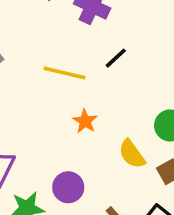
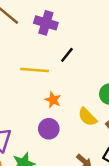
purple circle: (68, 187) -> (49, 129), moved

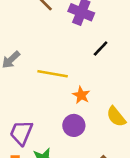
yellow line: (34, 70) -> (53, 74), moved

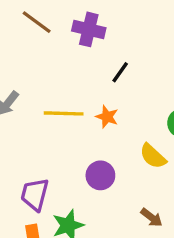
orange star: (81, 95) -> (107, 117), moved

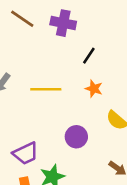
orange star: (107, 117) -> (94, 89), moved
purple trapezoid: (35, 194) -> (26, 153), turned -128

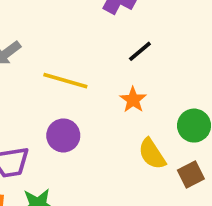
purple circle: (76, 137) -> (63, 135), moved

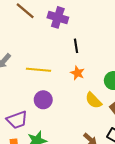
black line: (140, 51) -> (76, 46), turned -48

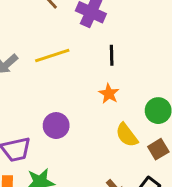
yellow line: (39, 70) -> (52, 55), moved, turned -30

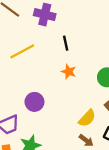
yellow semicircle: (127, 135) -> (87, 118), moved, turned -90

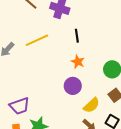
purple circle: (34, 102) -> (73, 86), moved

